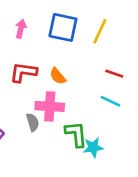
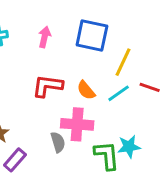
yellow line: (100, 31) -> (123, 62), moved
cyan line: (110, 101) -> (119, 93), moved, turned -60
cyan star: (93, 147) -> (129, 147), moved

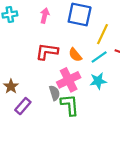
pink cross: (77, 124) -> (69, 80), turned -30
cyan star: (129, 147) -> (98, 81), moved
green L-shape: (107, 155) -> (70, 105), moved

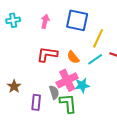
cyan star: (98, 81) -> (82, 85), moved
purple rectangle: (23, 106) -> (36, 102), moved, turned -35

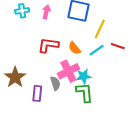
cyan cross: (13, 20) -> (22, 11), moved
brown star: (14, 86) -> (15, 77), size x1.5
green L-shape: (68, 103) -> (85, 92), moved

